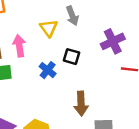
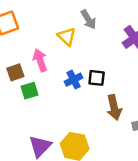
black square: (71, 57) -> (97, 78), moved
blue cross: (48, 70) -> (74, 80), turned 35

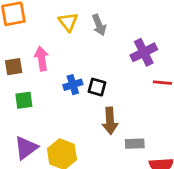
yellow triangle: (67, 37) -> (68, 22), moved
green square: (29, 91) -> (24, 100), moved

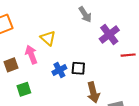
yellow triangle: (68, 22) -> (48, 38), moved
gray arrow: (99, 25) -> (85, 14), moved

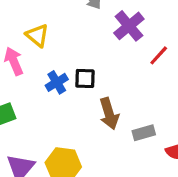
red line: (128, 55) -> (159, 55), turned -40

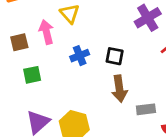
black square: (85, 78) -> (115, 56), moved

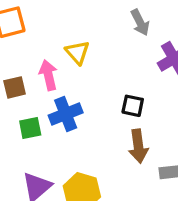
blue cross: (80, 56) -> (66, 114), moved, size x1.4

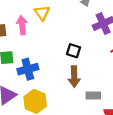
blue cross: (66, 114) -> (28, 69), moved

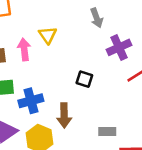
brown arrow: (74, 77) -> (64, 115), moved

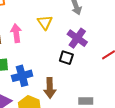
yellow triangle: (48, 35) -> (45, 22), moved
purple cross: (119, 47) -> (77, 38), moved, turned -30

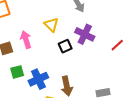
black square: (66, 58) -> (65, 46), moved, turned -32

